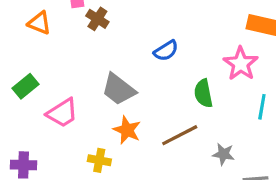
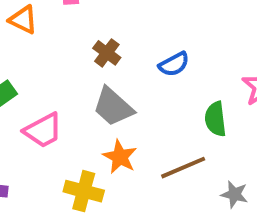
brown cross: (97, 19) -> (107, 53), moved
yellow cross: (99, 160) -> (84, 191), size x1.4

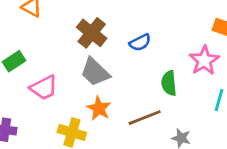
brown cross: (107, 53) -> (92, 33), size x1.5

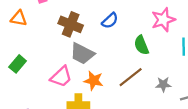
pink star: (204, 60) -> (163, 20), turned 30
pink trapezoid: (44, 88) -> (61, 77), moved

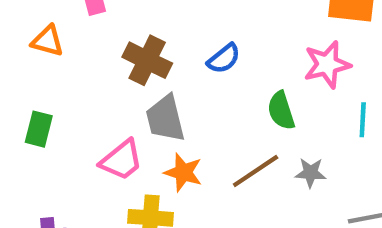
gray trapezoid: (82, 54) -> (165, 118), turned 45
green rectangle: (18, 64) -> (39, 129), turned -30
gray star: (163, 84) -> (310, 173), moved

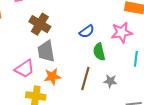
blue semicircle: (224, 59) -> (87, 31), moved
brown line: (256, 171) -> (85, 78), turned -45
orange star: (183, 172) -> (52, 77), turned -30

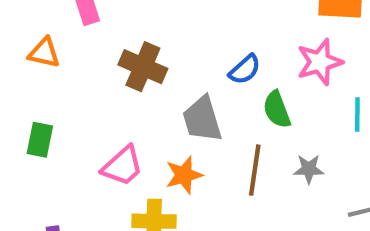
gray trapezoid: (46, 51) -> (202, 119), moved

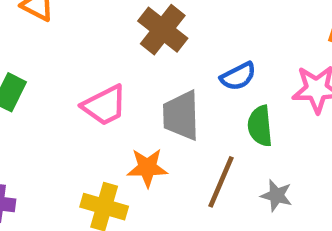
brown cross: (143, 67) -> (163, 30), moved
pink trapezoid: (123, 166) -> (104, 105), moved

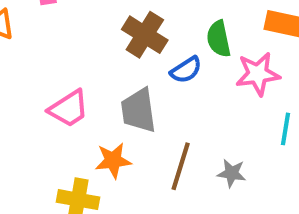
brown cross: (163, 30) -> (145, 35), moved
green semicircle: (260, 126) -> (219, 39), moved

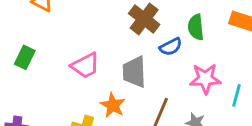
pink star: (258, 74) -> (205, 79), moved
orange star: (113, 160) -> (113, 105), turned 30

